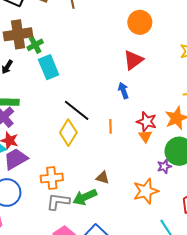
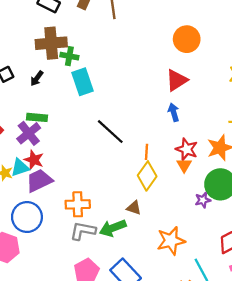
green cross: (35, 45) -> (69, 56), turned 35
blue arrow: (123, 91) -> (174, 112), moved
yellow diamond: (68, 133) -> (147, 176), moved
orange star: (146, 191) -> (171, 241), moved

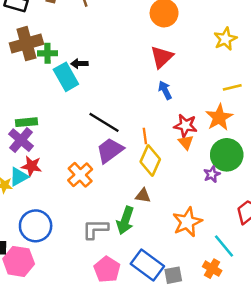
black arrow: (37, 78) -> (79, 64), moved, turned 63
purple trapezoid: (39, 181) -> (110, 150), moved
orange cross: (78, 204) -> (80, 175), moved, turned -30
green arrow: (113, 228) -> (125, 220), turned -40

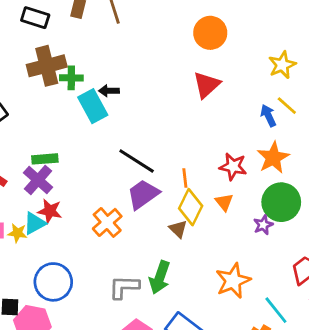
yellow line: (232, 87) -> (287, 106), moved, turned 54
blue arrow: (165, 90) -> (268, 116), moved
orange triangle: (186, 142) -> (224, 202), moved
brown triangle: (143, 196) -> (178, 229), moved, turned 35

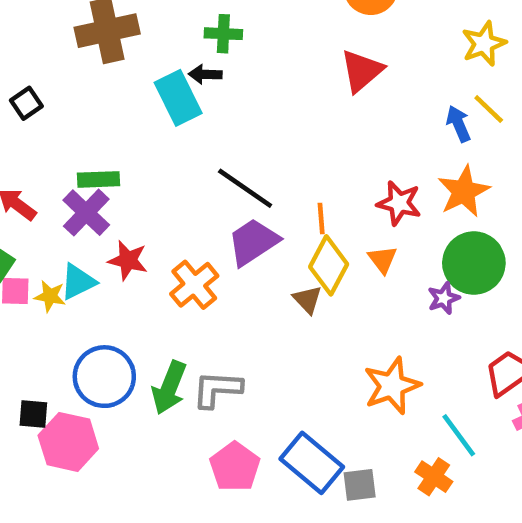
green cross: (71, 78) -> (223, 34), moved
red star: (50, 211) -> (128, 260), moved
green arrow: (160, 277) -> (169, 388), moved

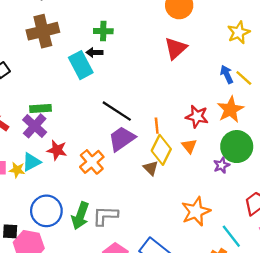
yellow line: (489, 109) -> (244, 78), moved

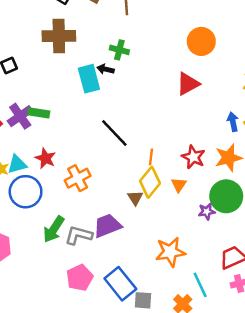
purple cross: (35, 126) -> (20, 116), moved
purple trapezoid: (122, 139) -> (107, 226), moved
blue circle: (46, 211) -> (26, 192), moved

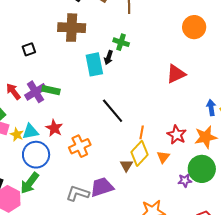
orange circle: (201, 41) -> (194, 27), moved
black arrow: (106, 69) -> (109, 58), turned -88
green arrow: (54, 229) -> (30, 183), moved

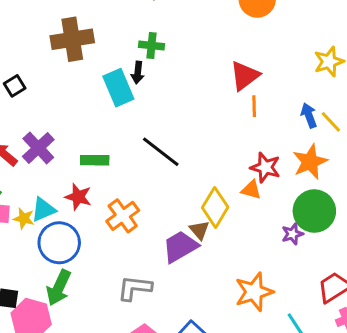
green rectangle: (51, 90) -> (95, 160), moved
orange line: (142, 132) -> (254, 106), moved
orange triangle: (163, 157) -> (251, 190), moved, turned -40
purple trapezoid: (102, 187) -> (180, 247), moved

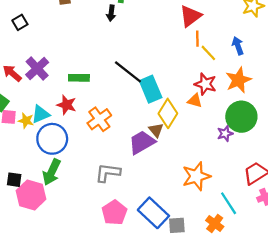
cyan rectangle: (118, 88) -> (151, 89), moved
yellow line: (331, 122) -> (208, 53), moved

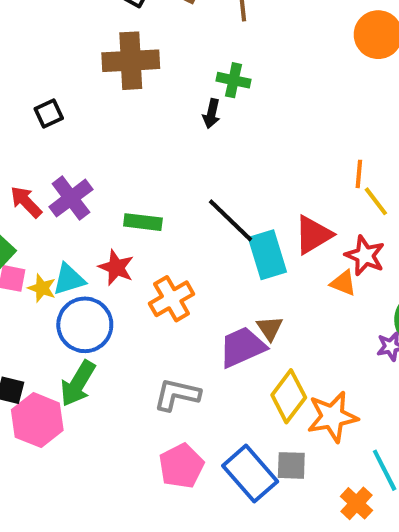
red triangle: (190, 16) -> (313, 235), moved
yellow diamond: (168, 113) -> (289, 396), moved
gray square: (177, 225) -> (291, 465), moved

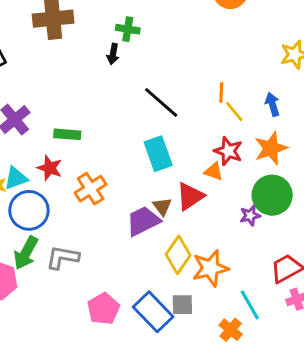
black line: (230, 220) -> (161, 102), moved
red triangle: (313, 235) -> (190, 196), moved
gray L-shape: (177, 395) -> (62, 257), moved

